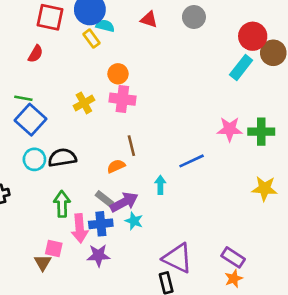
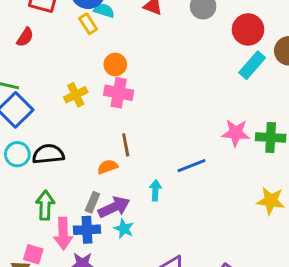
red circle: (253, 36) -> (248, 29), moved
gray rectangle: (104, 199) -> (92, 202), turned 72

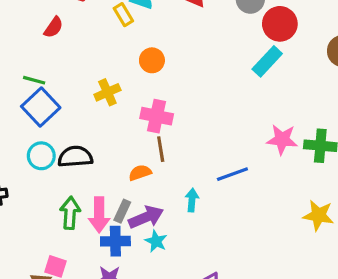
red circle: (248, 29) -> (280, 24), moved
cyan rectangle: (252, 65) -> (267, 61), moved
pink cross: (119, 93) -> (157, 116), moved
pink arrow: (63, 233) -> (99, 215), moved

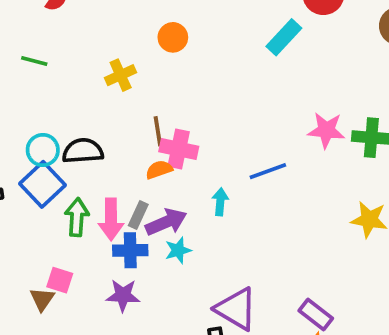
cyan rectangle: (267, 61) -> (284, 37), moved
blue square: (41, 107) -> (42, 184), moved
pink cross: (157, 116) -> (179, 149), moved
brown line: (161, 149) -> (158, 131), moved
cyan star: (156, 241) -> (178, 250), turned 30

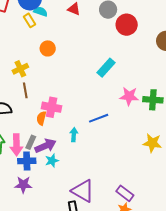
cyan rectangle: (284, 37) -> (106, 68), moved
brown line: (158, 131) -> (25, 90), moved
orange semicircle: (159, 170) -> (41, 118), turned -56

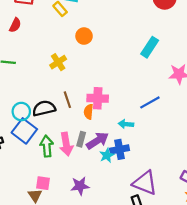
brown line: (25, 90) -> (67, 100), moved
cyan arrow: (74, 135) -> (126, 124), turned -80
blue cross: (27, 161) -> (120, 149), moved

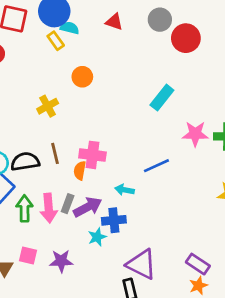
cyan star: (107, 155) -> (97, 237), moved
pink square: (43, 183) -> (28, 256), moved

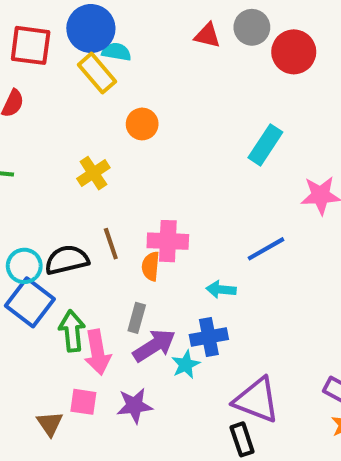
red triangle: (114, 22) -> (207, 35), moved
yellow rectangle: (56, 41) -> (97, 73), size x1.4
purple arrow: (88, 207) -> (154, 346), moved
pink arrow: (49, 208) -> (97, 352), moved

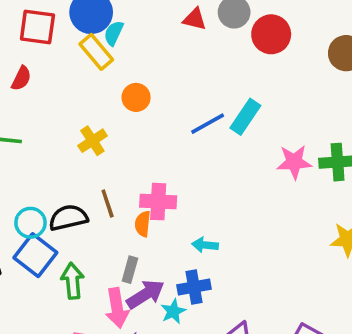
cyan semicircle: (116, 52) -> (114, 33), turned -75
blue line: (266, 249) -> (208, 124), moved
pink arrow: (97, 352) -> (117, 308), moved

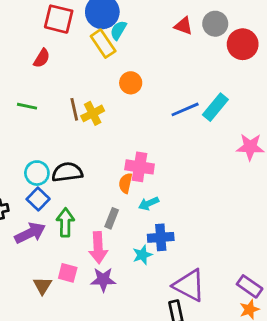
brown line: (108, 203) -> (74, 109), moved
cyan arrow: (205, 245) -> (149, 203), moved, turned -36
blue square: (35, 255) -> (38, 199), size x0.7
purple arrow: (145, 294) -> (30, 233), moved

